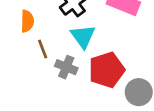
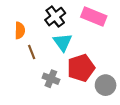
gray cross: (66, 67) -> (51, 79), moved

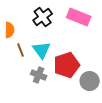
cyan triangle: (63, 42) -> (42, 50), moved

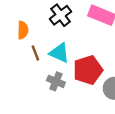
cyan triangle: (42, 50) -> (59, 53), turned -30

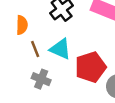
gray cross: (56, 81) -> (41, 79), moved

